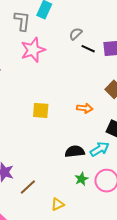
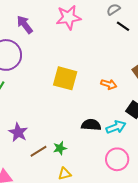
yellow square: (41, 110) -> (65, 78), size x1.4
green star: (81, 179) -> (60, 148), moved

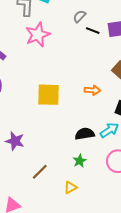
purple star: (18, 132) -> (15, 141), moved
green star: (60, 148) -> (80, 161), moved

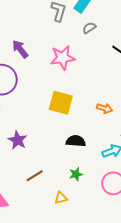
gray semicircle: (79, 16) -> (89, 28), moved
pink star: (38, 35) -> (63, 58), moved
black semicircle: (85, 134) -> (76, 141), moved

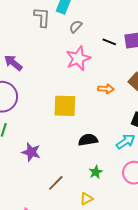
pink star: (63, 58) -> (78, 58), moved
orange arrow: (105, 108) -> (106, 89), moved

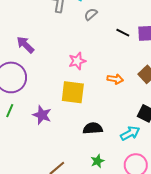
pink star: (78, 58) -> (77, 61), moved, size x0.7
purple star: (31, 152) -> (42, 115), moved

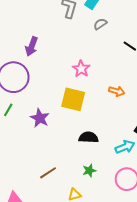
purple arrow: (25, 45) -> (32, 46), turned -120
pink star: (77, 61) -> (81, 69), turned -30

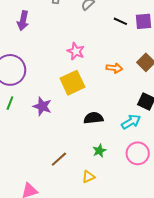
purple arrow: (32, 46) -> (23, 21), moved
yellow square: (73, 99) -> (72, 83), turned -30

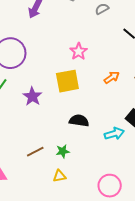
orange arrow: (114, 68) -> (112, 77), turned -56
green star: (99, 151) -> (63, 151), moved
pink circle: (138, 153) -> (110, 186), moved

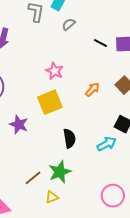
black semicircle: (79, 121) -> (69, 138), turned 84
green star: (63, 151) -> (60, 172), size x1.6
yellow triangle: (59, 176) -> (52, 197), moved

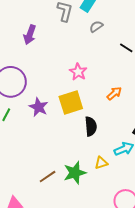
purple star: (19, 124) -> (39, 107), moved
black semicircle: (69, 138) -> (91, 126), moved
yellow triangle: (52, 197) -> (101, 163), moved

